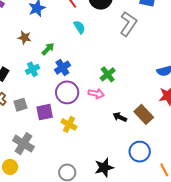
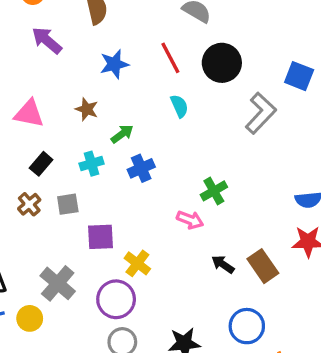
purple circle: (67, 92) -> (116, 299), moved
gray square: (20, 105) -> (68, 204), moved

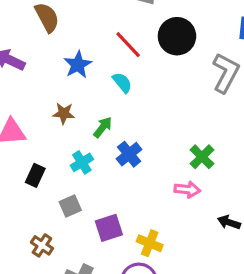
cyan semicircle: (179, 106) -> (122, 83), moved
brown cross: (29, 204) -> (42, 245), moved

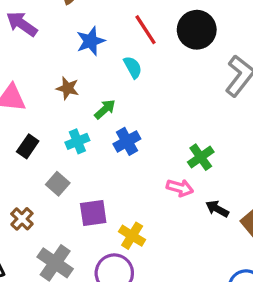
gray square: (70, 206) -> (58, 184), turned -35
black arrow: (229, 222) -> (217, 209), moved

